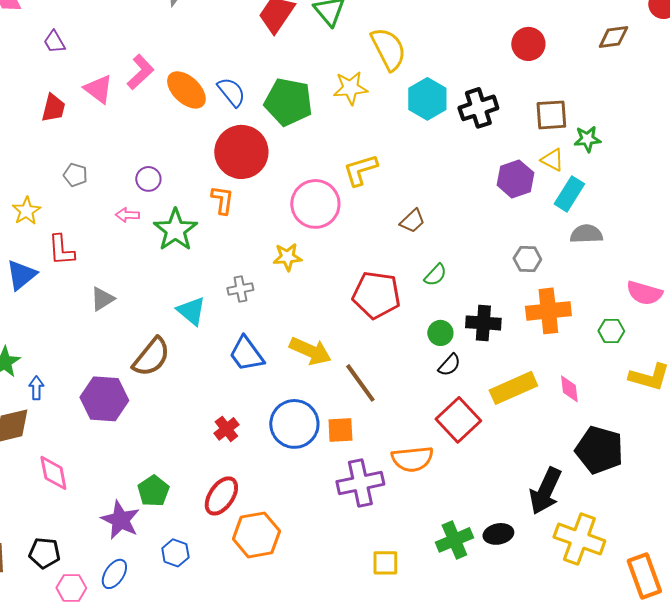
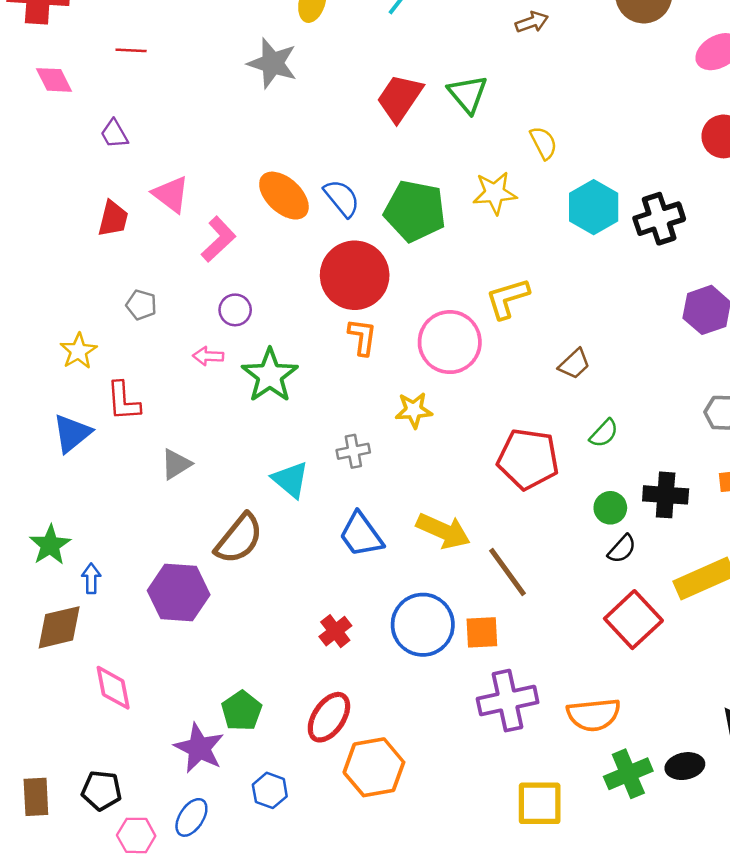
yellow semicircle: (388, 49) -> (544, 143), size x0.6
pink L-shape: (140, 72) -> (218, 239), moved
orange L-shape: (222, 200) -> (362, 337), moved
orange semicircle: (412, 459) -> (594, 715), moved
yellow square: (385, 563) -> (540, 803), size x1.4

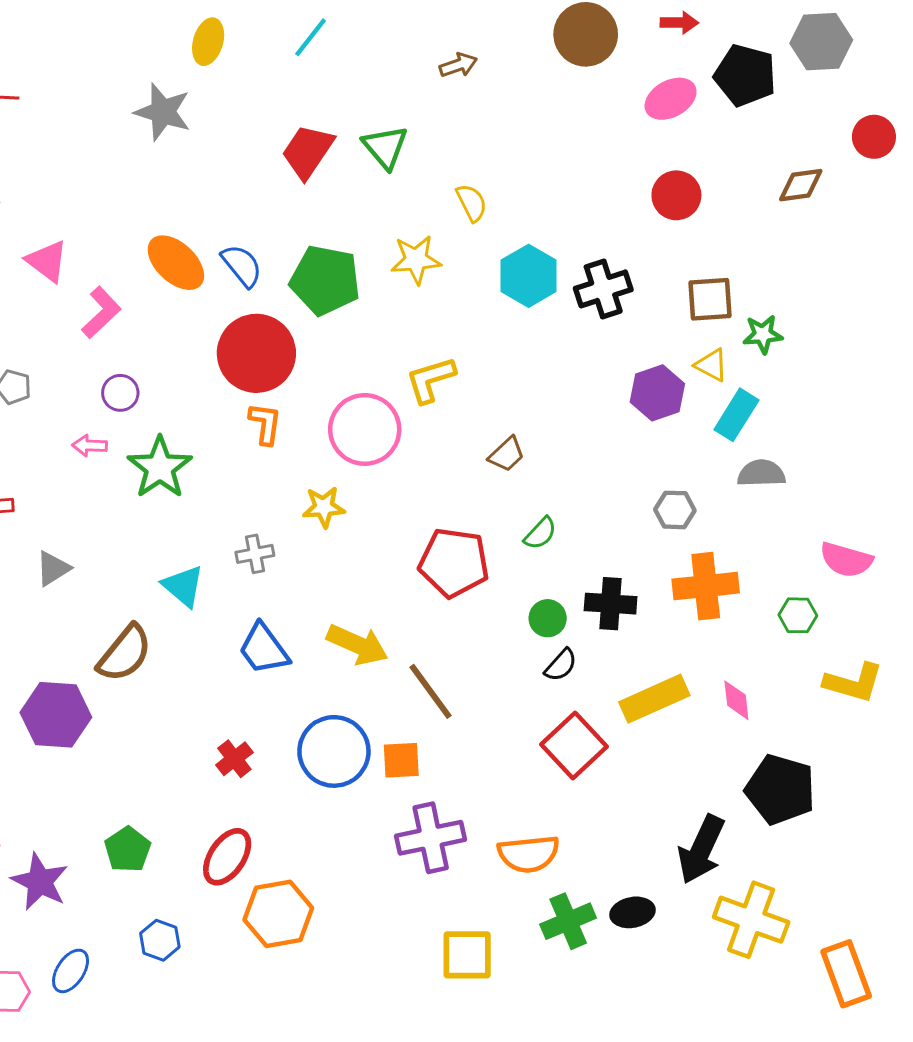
purple star: (199, 748) -> (40, 882), moved

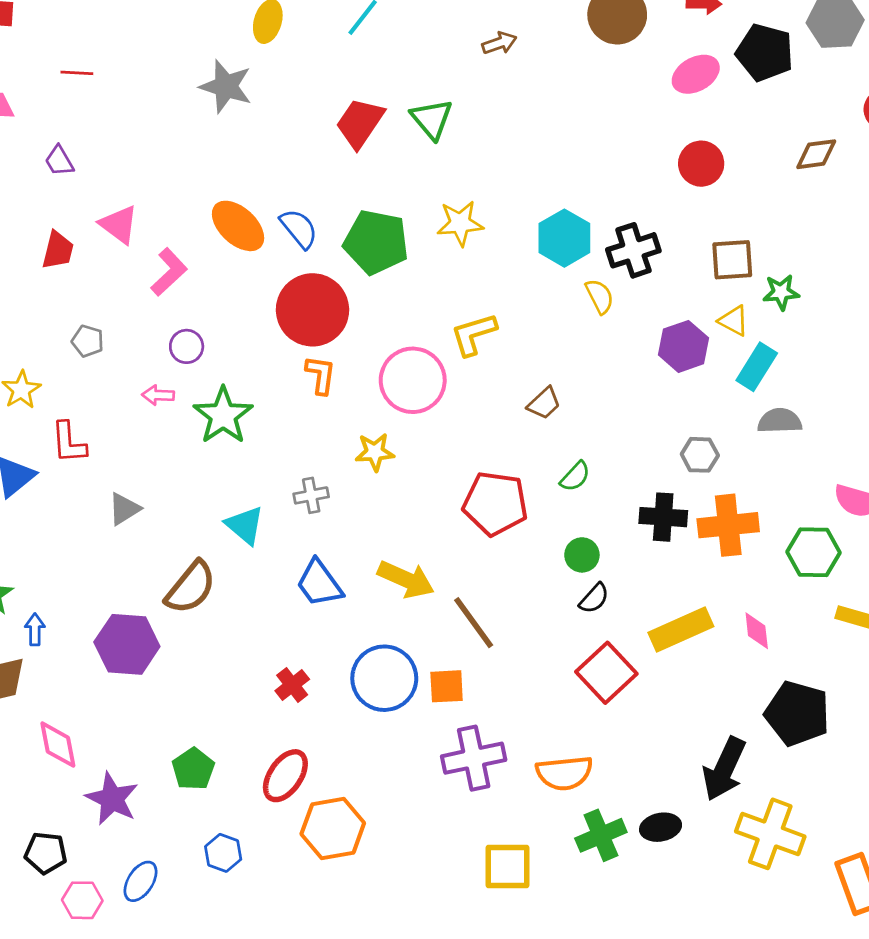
yellow semicircle: (472, 203) -> (600, 296), moved
black cross: (611, 604) -> (663, 517), moved
green hexagon: (798, 615) -> (814, 552), size x1.5

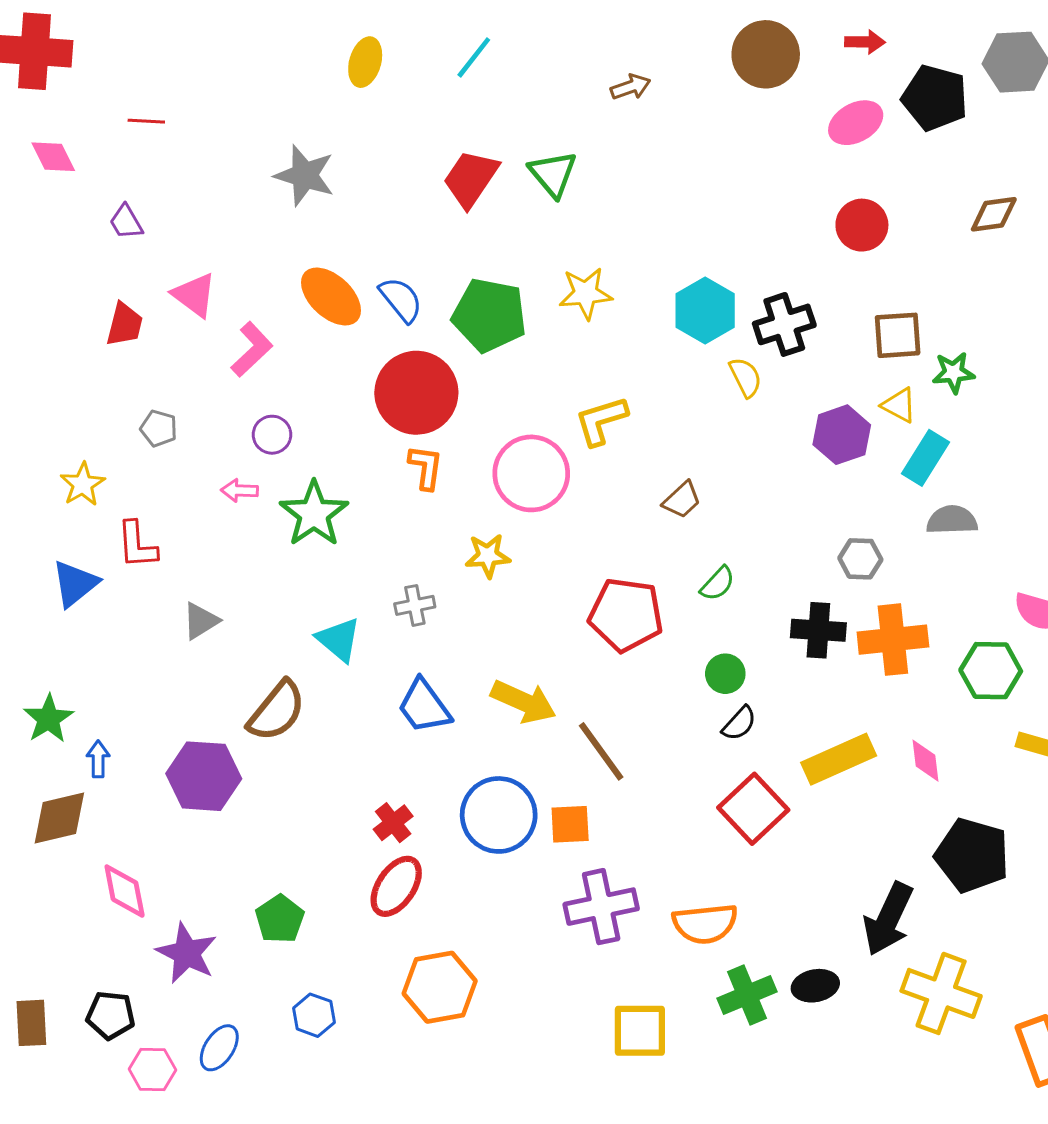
gray star: (226, 86) -> (305, 175), moved
red ellipse: (285, 776) -> (396, 886), moved

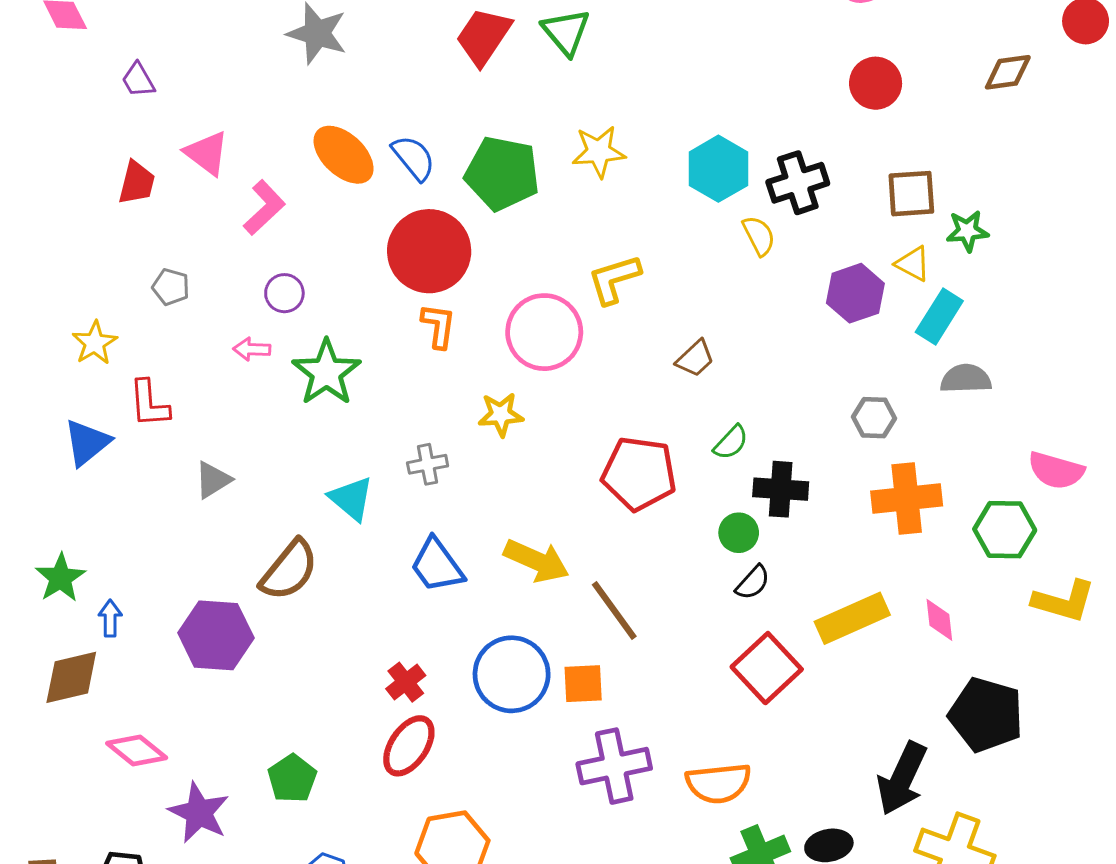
black cross: (818, 630) -> (781, 489), moved
pink diamond: (125, 891) -> (137, 751), turned -40

